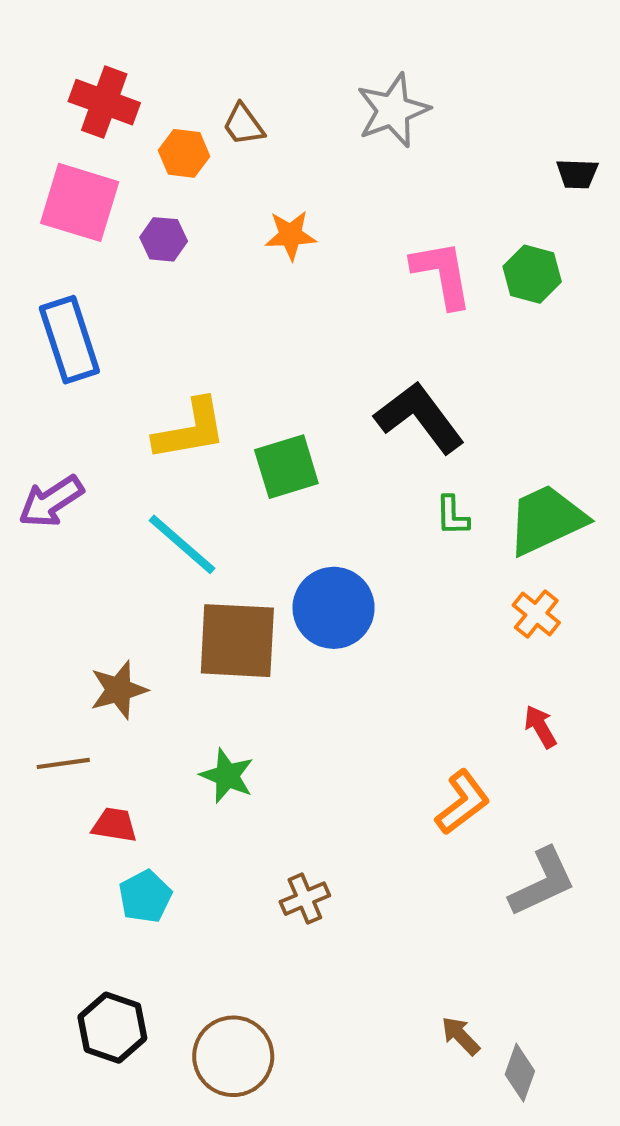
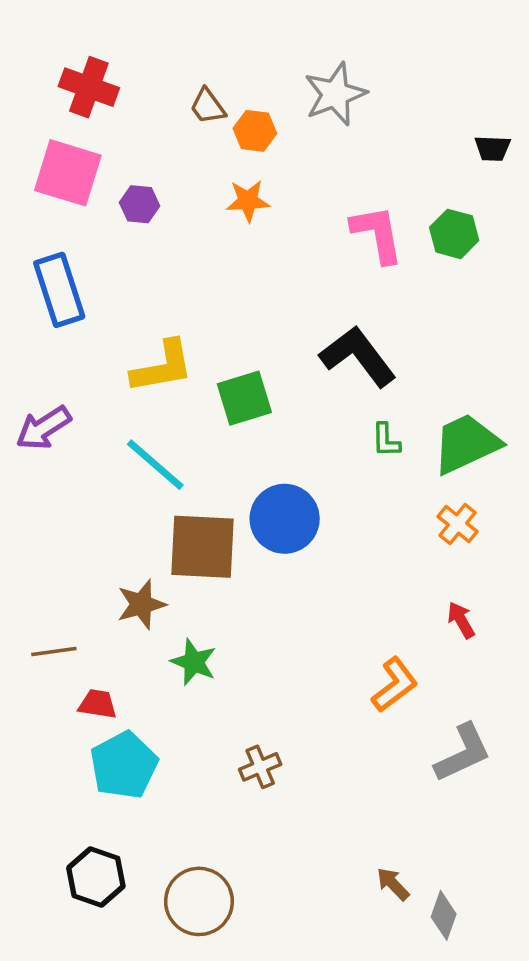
orange hexagon: (184, 153) -> (255, 131), moved
brown star: (119, 690) -> (141, 604), moved
cyan pentagon: (145, 897) -> (124, 765), size x1.5

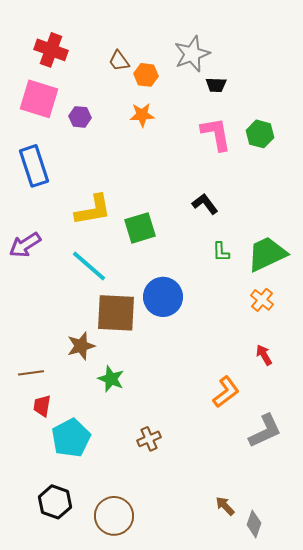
black trapezoid: (493, 148) -> (216, 85), moved
black L-shape: (358, 356) -> (205, 204), size x0.6
red trapezoid: (98, 704) -> (42, 406), moved, turned -90

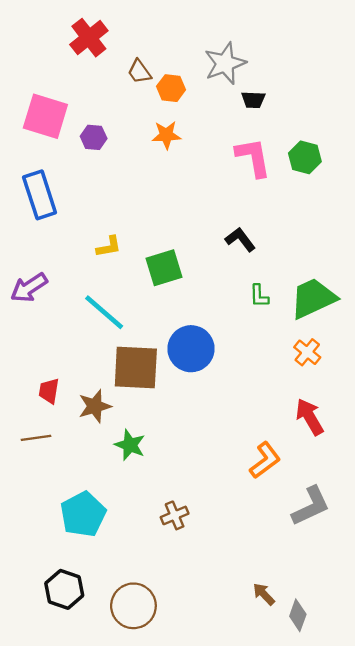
red cross: (51, 50) -> (89, 38), moved, turned 32
yellow L-shape: (93, 210) -> (109, 247), size x0.6
red arrow: (264, 355) -> (310, 417), size x1.5
red trapezoid: (42, 406) -> (49, 391), moved

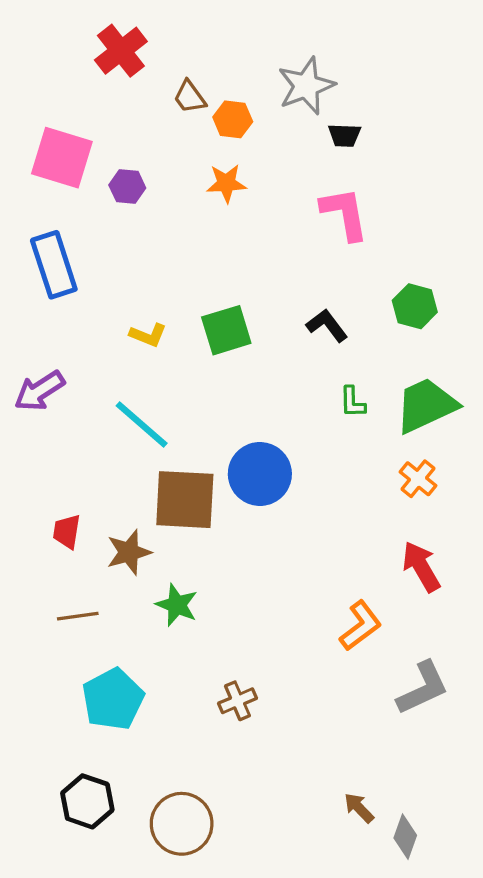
green hexagon: (305, 157) -> (415, 306), moved
yellow L-shape: (109, 247) -> (148, 335), turned 32
green square: (164, 268) -> (226, 330), moved
brown line: (36, 438) -> (78, 616), moved

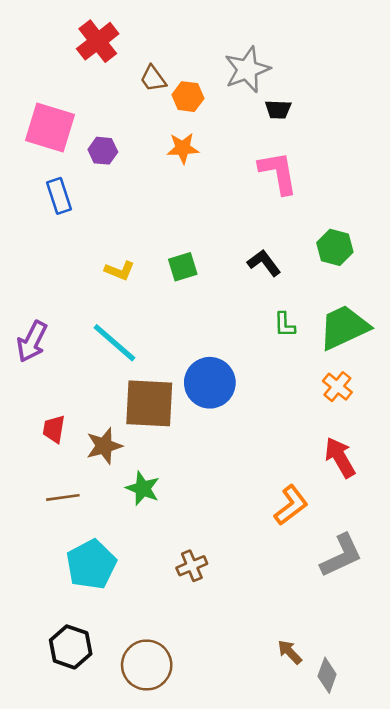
blue rectangle: (54, 265) -> (59, 196), moved, size x0.7
green square: (226, 330) -> (183, 267), size x0.7
purple arrow: (39, 391) -> (32, 341), moved, turned -30

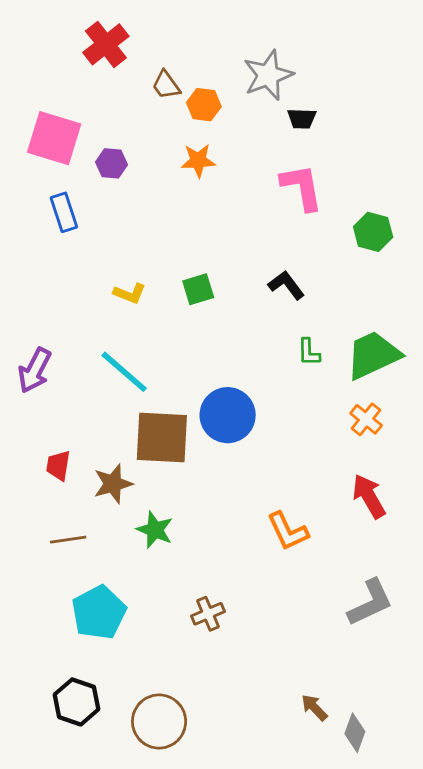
green hexagon: (335, 247) -> (373, 232), moved
orange L-shape: (291, 505) -> (288, 531), moved, turned 102

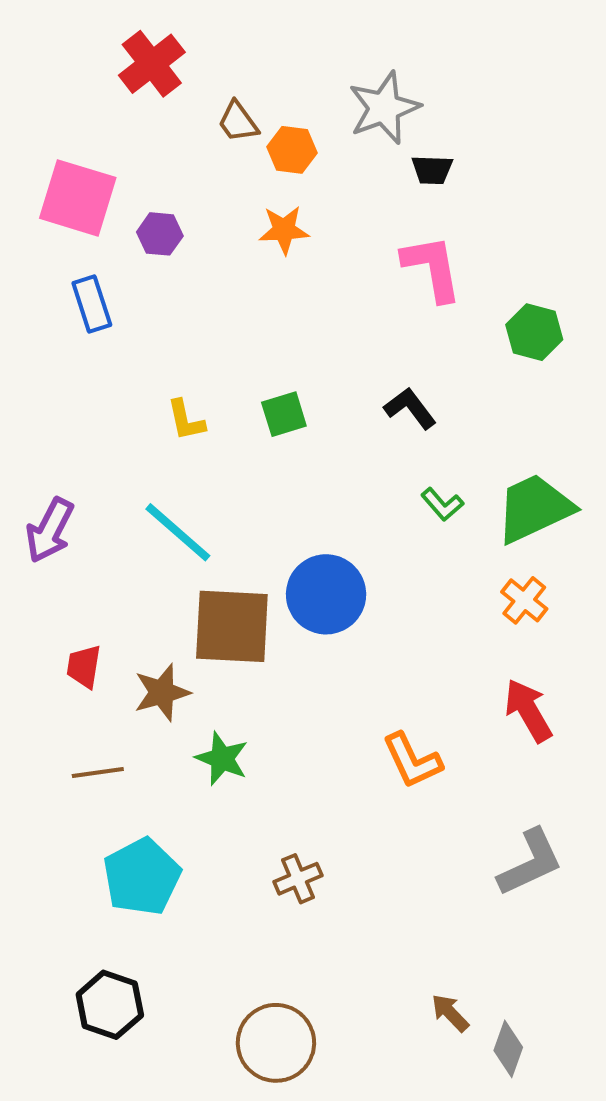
yellow L-shape: (130, 293) -> (186, 420), turned 56
green L-shape: (309, 352) -> (442, 504), turned -40
brown circle: (159, 721) -> (276, 1043), moved

